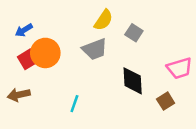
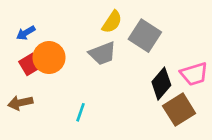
gray square: (134, 33) -> (145, 36), size x1.6
black diamond: (133, 81) -> (161, 84), moved, turned 44
brown square: (166, 101) -> (179, 110), size x1.6

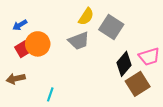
cyan line: (80, 112) -> (50, 94), moved

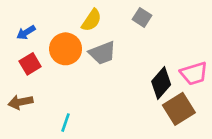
yellow semicircle: (86, 17) -> (91, 20), moved
gray square: (111, 27) -> (142, 17), moved, size x0.6
orange circle: (38, 44) -> (66, 49), moved

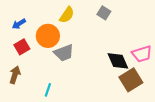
gray trapezoid: (102, 53) -> (64, 53), moved
black diamond: (161, 83) -> (118, 61), turned -65
brown arrow: (20, 102) -> (15, 75), turned 120

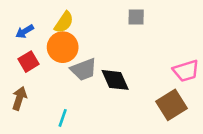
gray square: (104, 13) -> (136, 17), turned -32
yellow semicircle: (67, 15) -> (64, 22), moved
black diamond: (118, 61) -> (115, 80), moved

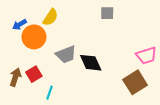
orange circle: (63, 47) -> (34, 37), moved
red square: (29, 62) -> (34, 74), moved

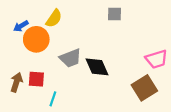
red square: (34, 74) -> (36, 79), turned 35

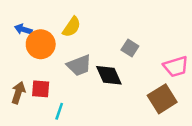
gray square: (115, 14) -> (130, 48), moved, turned 32
yellow semicircle: (54, 18) -> (72, 27), moved
blue arrow: (21, 26) -> (23, 29), turned 48

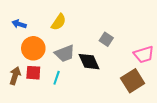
orange circle: (41, 44) -> (33, 48), moved
cyan line: (59, 111) -> (57, 78), moved

